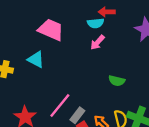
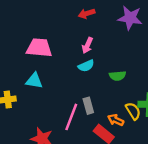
cyan semicircle: (96, 23) -> (86, 66), moved
gray rectangle: (77, 115) -> (88, 106), moved, turned -35

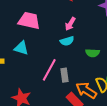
pink line: (71, 117) -> (49, 70), moved
orange arrow: (116, 120) -> (86, 90), size x1.5

